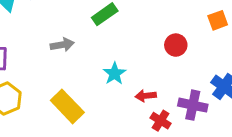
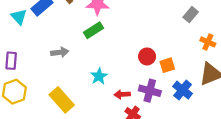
orange square: (218, 20) -> (167, 65), moved
purple cross: (193, 105) -> (150, 91), moved

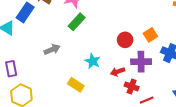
red circle: (147, 56) -> (125, 40), moved
yellow rectangle: (62, 100) -> (76, 85), moved, size x0.7

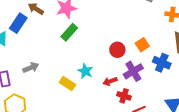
gray arrow: (52, 49) -> (31, 68), moved
purple cross: (141, 62) -> (133, 71), turned -30
yellow rectangle: (76, 85) -> (67, 83), moved

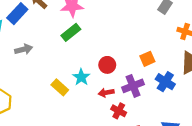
red circle: (117, 50) -> (107, 65), moved
gray arrow: (31, 68) -> (24, 49), moved

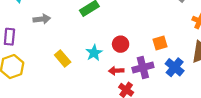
yellow rectangle: (60, 87) -> (63, 59), moved

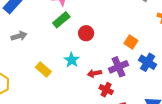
orange square: (160, 43) -> (131, 42), turned -32
red circle: (121, 44) -> (86, 33), moved

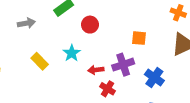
gray arrow: (19, 36) -> (26, 23), moved
orange square: (131, 42) -> (139, 38), turned -32
blue cross: (148, 62) -> (154, 78), moved

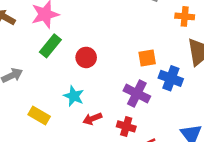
purple cross: (123, 65) -> (137, 94), turned -30
red arrow: (96, 70) -> (92, 119), moved
blue cross: (154, 78) -> (171, 78), moved

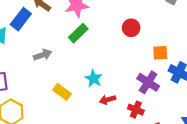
red circle: (86, 57) -> (131, 28), moved

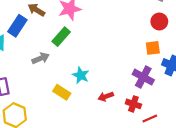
red circle: (131, 28) -> (159, 21), moved
green rectangle: (78, 33) -> (61, 37), moved
cyan star: (94, 78) -> (81, 75), moved

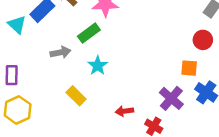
cyan star: (81, 75) -> (98, 66), moved

